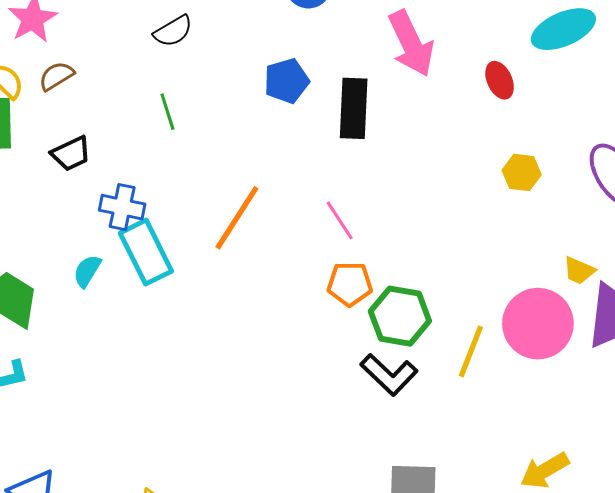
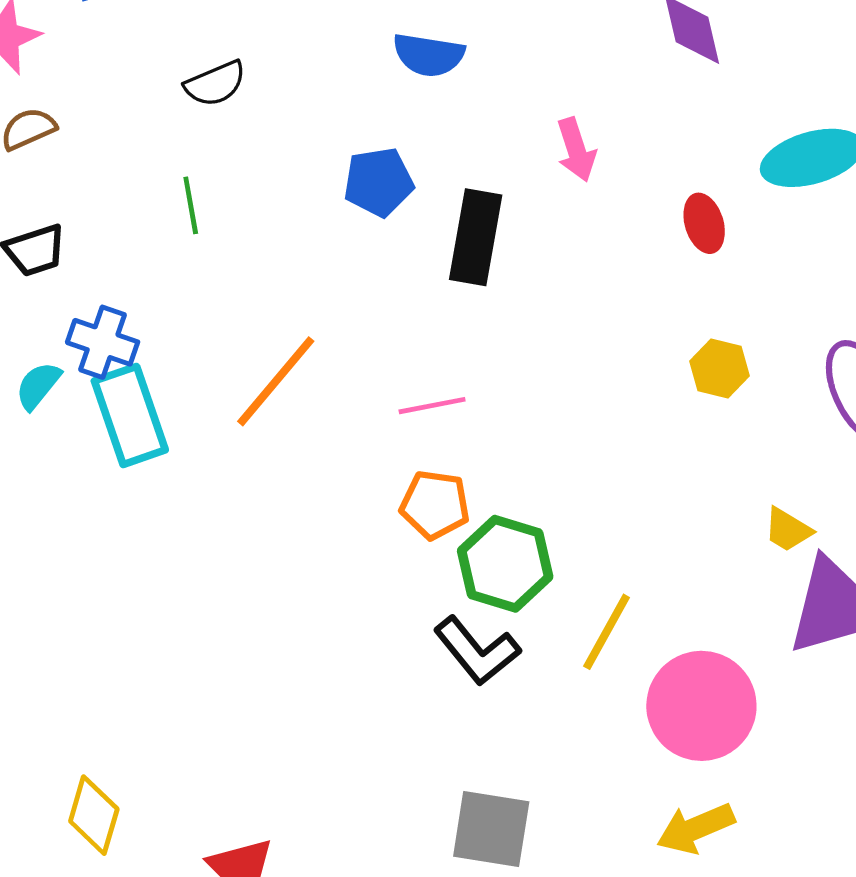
pink arrow: (411, 43) -> (576, 150), size x0.6
pink line: (340, 220) -> (432, 406), turned -75
cyan semicircle: (87, 271) -> (38, 386), moved
pink circle: (538, 324) -> (701, 706), moved

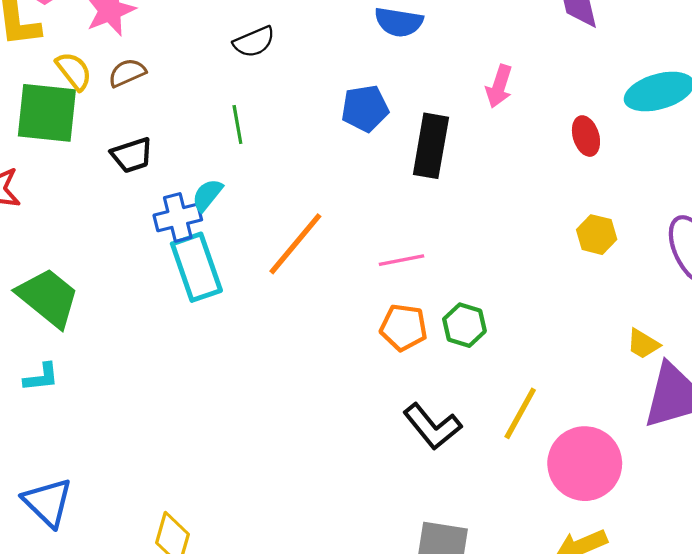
pink arrow: (576, 150) -> (499, 86), turned 36
blue cross: (103, 342) -> (178, 217), turned -33
cyan semicircle: (38, 386) -> (207, 195), moved
green hexagon: (505, 564) -> (464, 325), moved, size x0.7

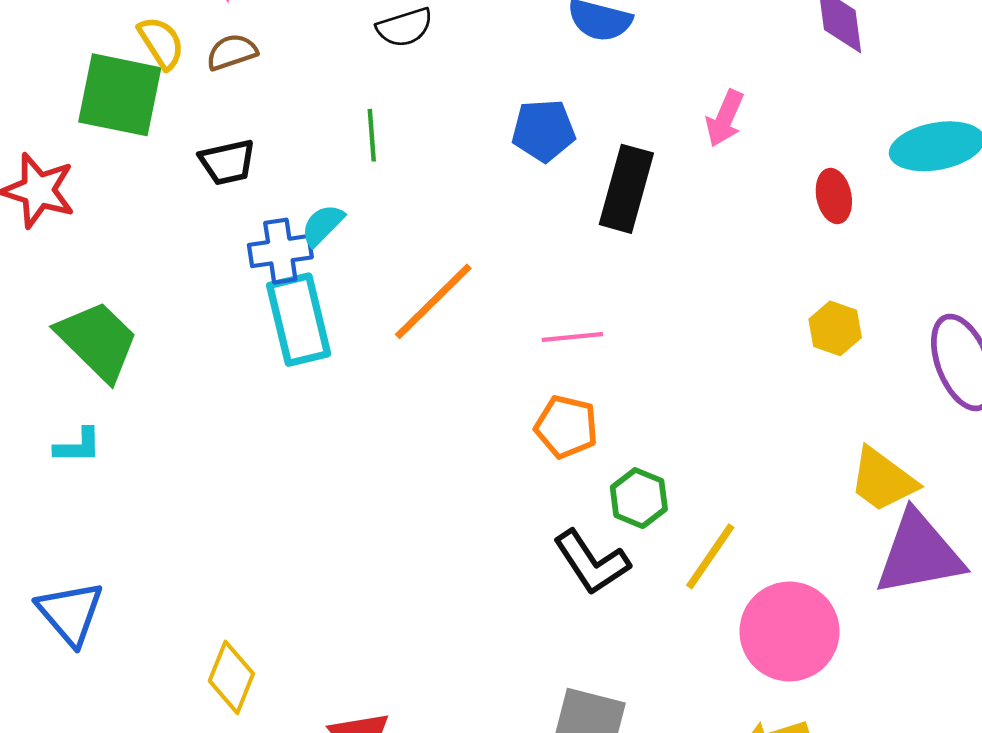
green hexagon: (464, 325) -> (639, 498), moved
yellow trapezoid: (643, 344) -> (883, 480), size x1.6

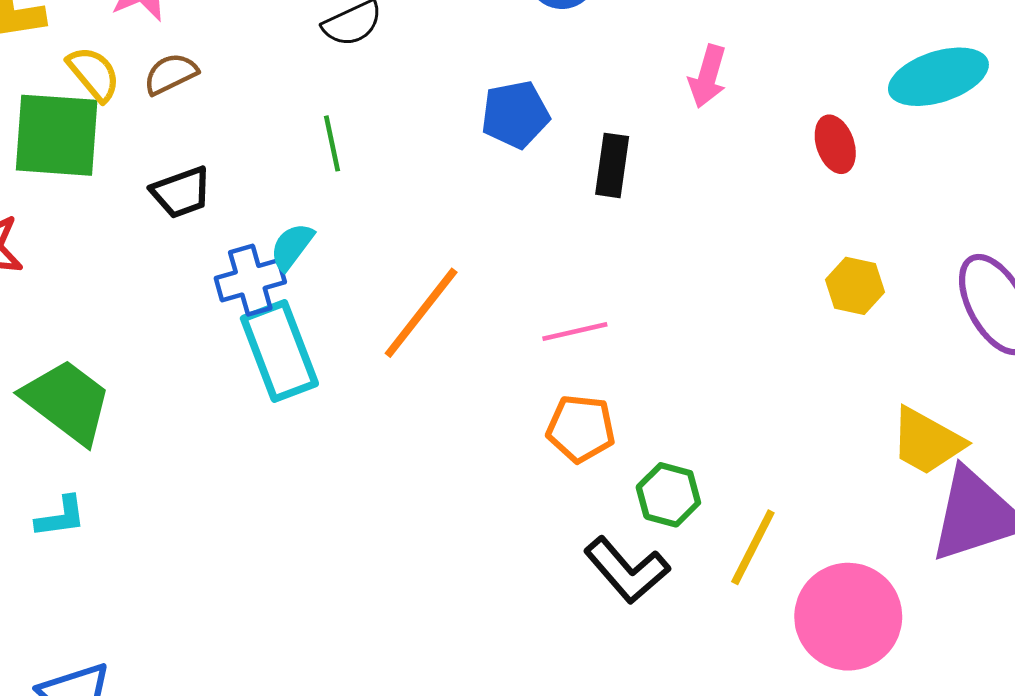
black rectangle: (626, 189) -> (612, 165), size x0.7

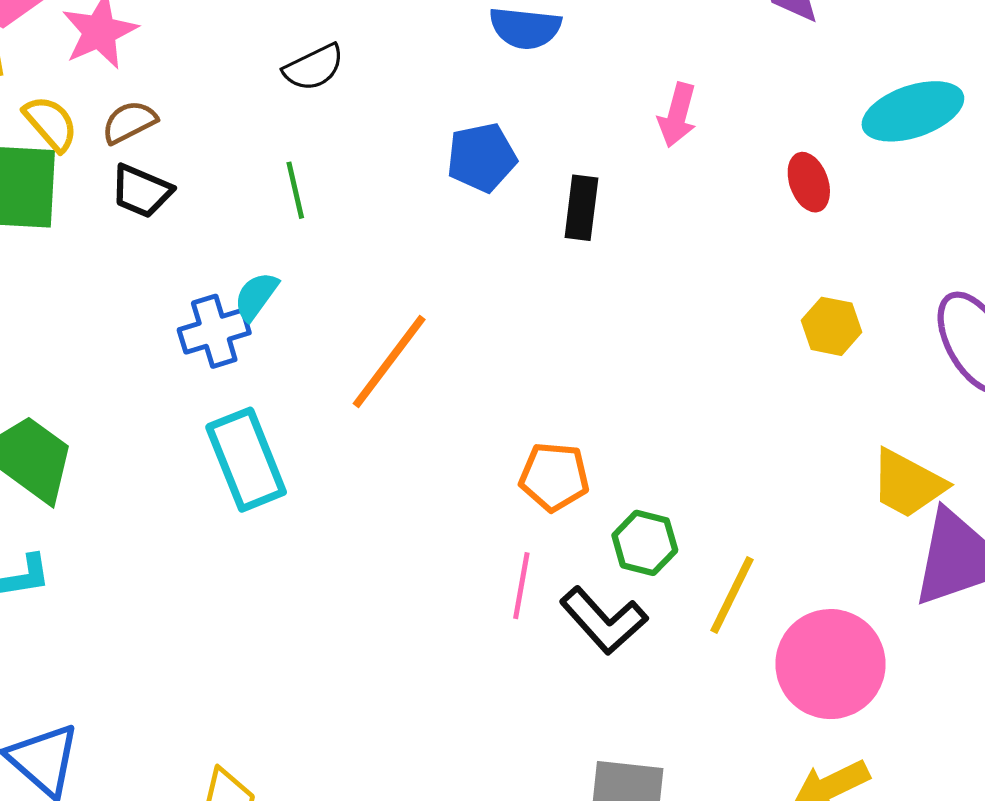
black trapezoid: (181, 192) -> (141, 191), moved, turned 44
pink line: (575, 332) -> (521, 586), moved, turned -66
cyan rectangle: (279, 351) -> (246, 460), moved

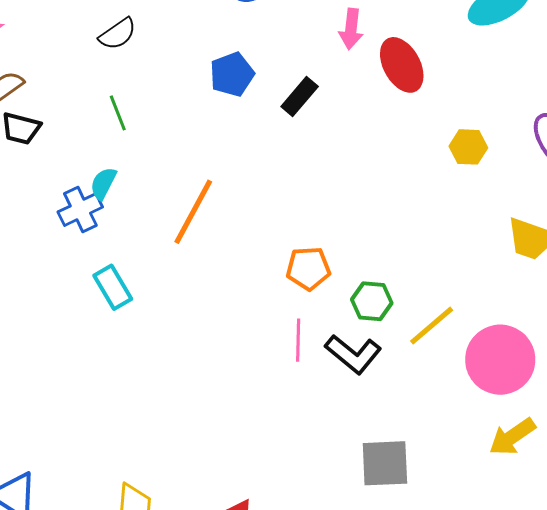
red ellipse: (809, 182) -> (402, 65), moved, size x1.5
black rectangle: (581, 208) -> (300, 96), turned 42
cyan rectangle: (246, 460) -> (113, 287), size x0.7
yellow line: (732, 595) -> (432, 326), turned 32

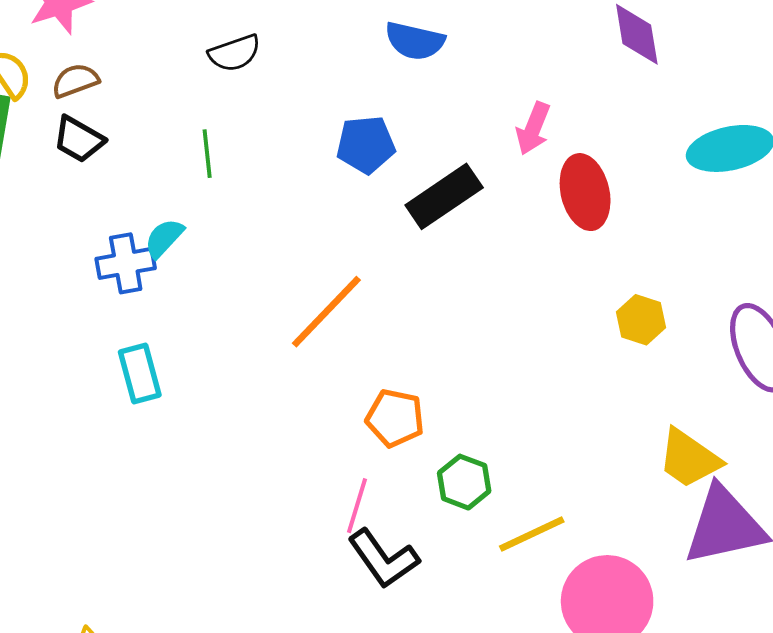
black rectangle: (300, 96) -> (444, 196), size x1.4
orange line: (193, 212) -> (326, 312), moved
black L-shape: (353, 354) -> (383, 559), moved

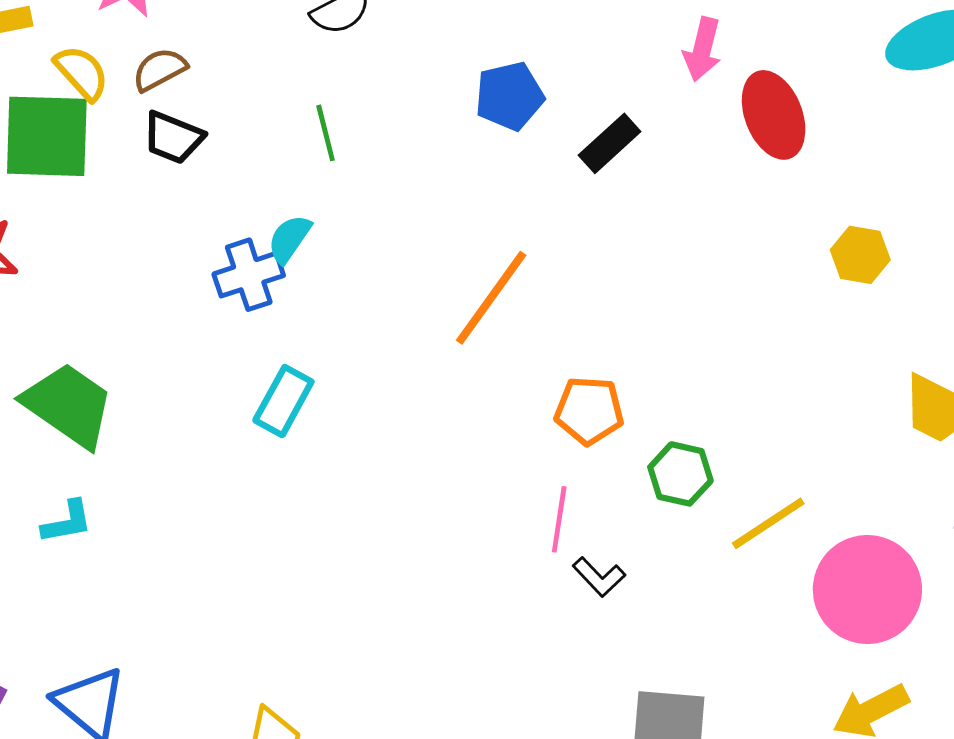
black rectangle: (444, 196) -> (610, 143), size x0.7
cyan rectangle: (140, 374) -> (283, 401), turned 52
black L-shape: (383, 559) -> (599, 577), size x0.6

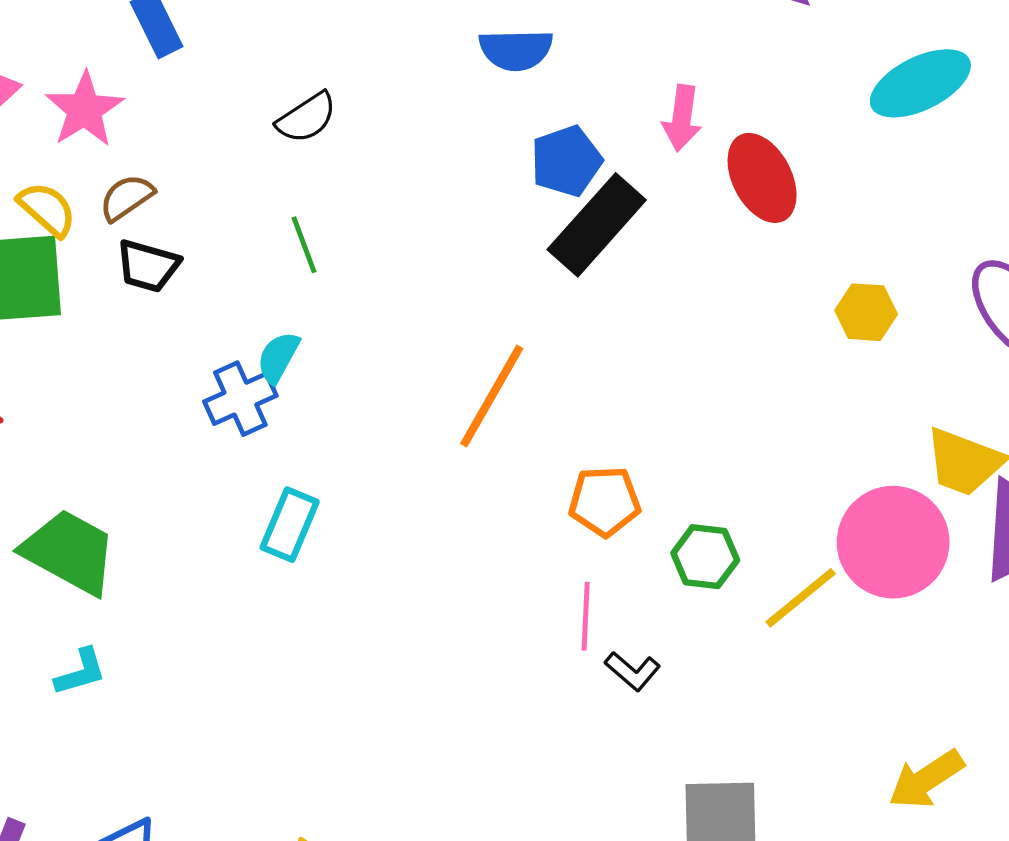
blue pentagon: (510, 96) -> (566, 161), moved
black rectangle: (610, 143) -> (597, 225), size x1.6
pink circle: (867, 589) -> (893, 542), moved

